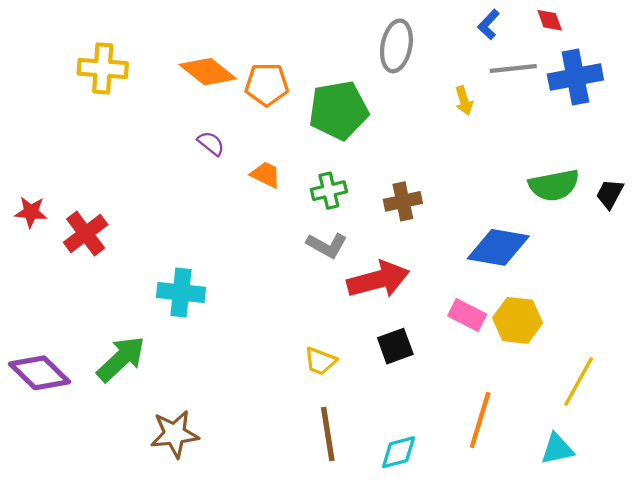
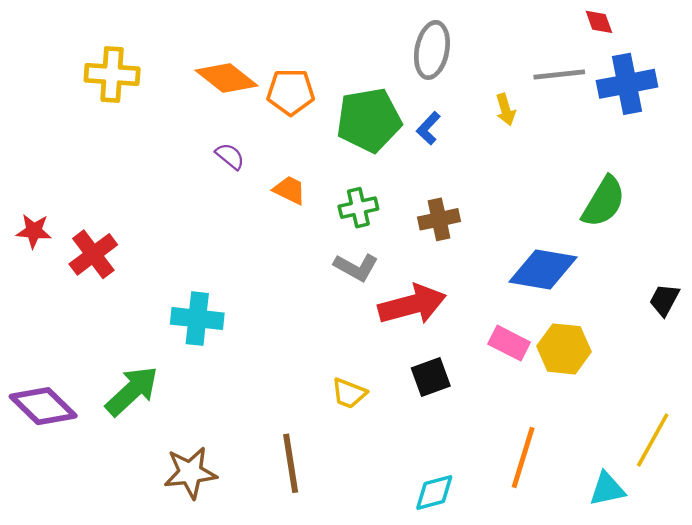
blue L-shape: (489, 24) -> (428, 128), moved
green semicircle: (554, 185) -> (604, 202), turned -48
black trapezoid: (610, 194) -> (664, 300), moved
yellow line: (579, 381) -> (653, 440), moved
brown line: (328, 434) -> (291, 463), moved

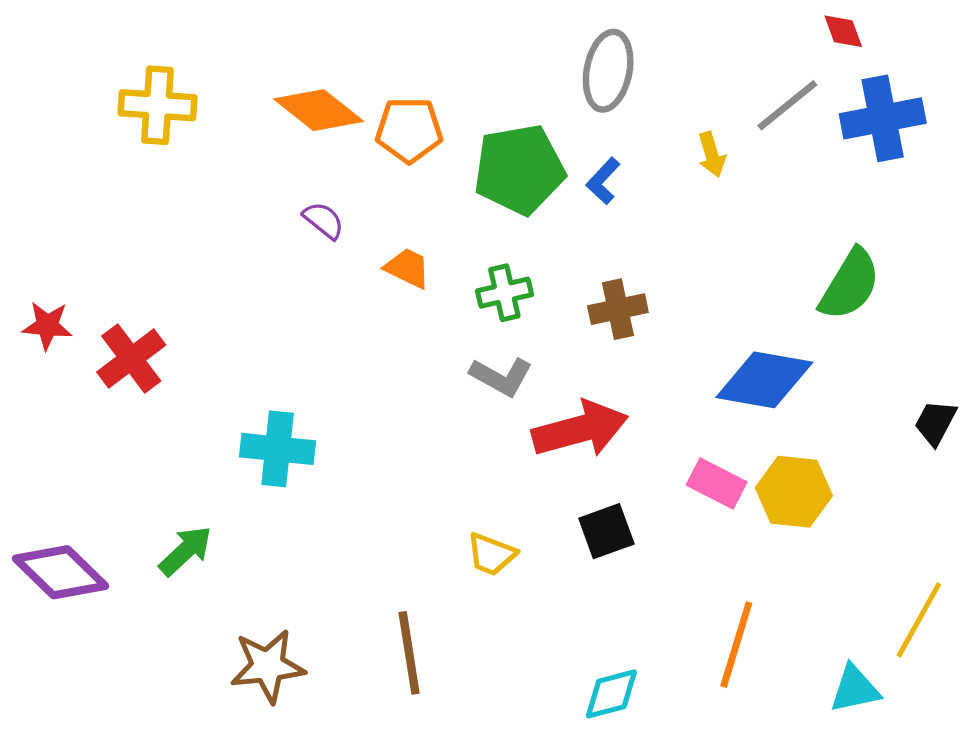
gray line: (559, 75) -> (787, 105), turned -33
green arrow: (132, 391) -> (185, 551), size x0.7

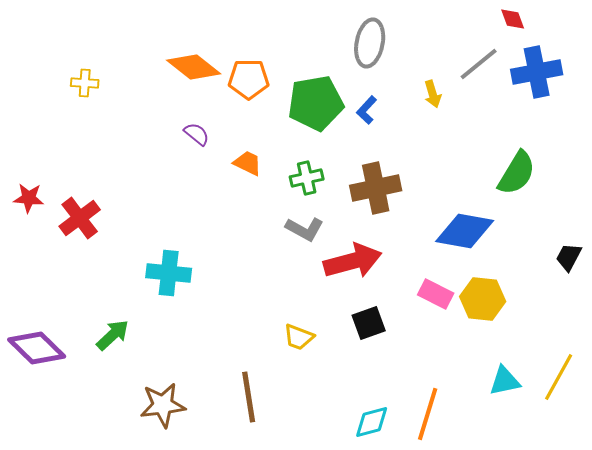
yellow cross: (157, 105) -> (85, 83), moved, size x0.6
brown cross: (618, 309) -> (376, 188), size x1.4
orange line: (736, 645) -> (428, 414), moved
cyan triangle: (855, 689) -> (505, 381), moved

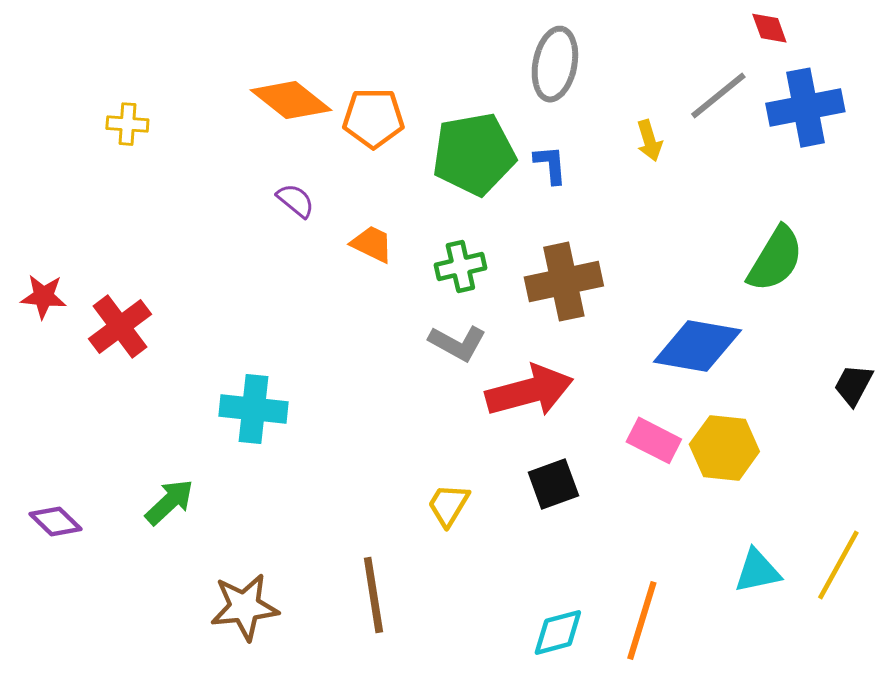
blue L-shape: (367, 110) -> (550, 165), turned 132
yellow trapezoid: (299, 337) -> (448, 505), turned 100
purple diamond: (37, 348) -> (55, 521), size x0.6

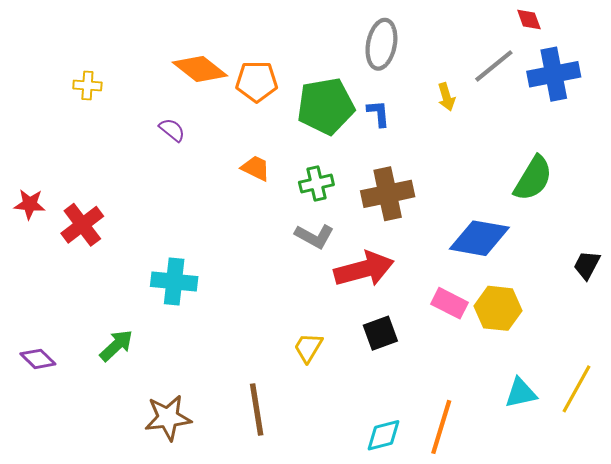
purple semicircle: (295, 201) -> (172, 130), moved

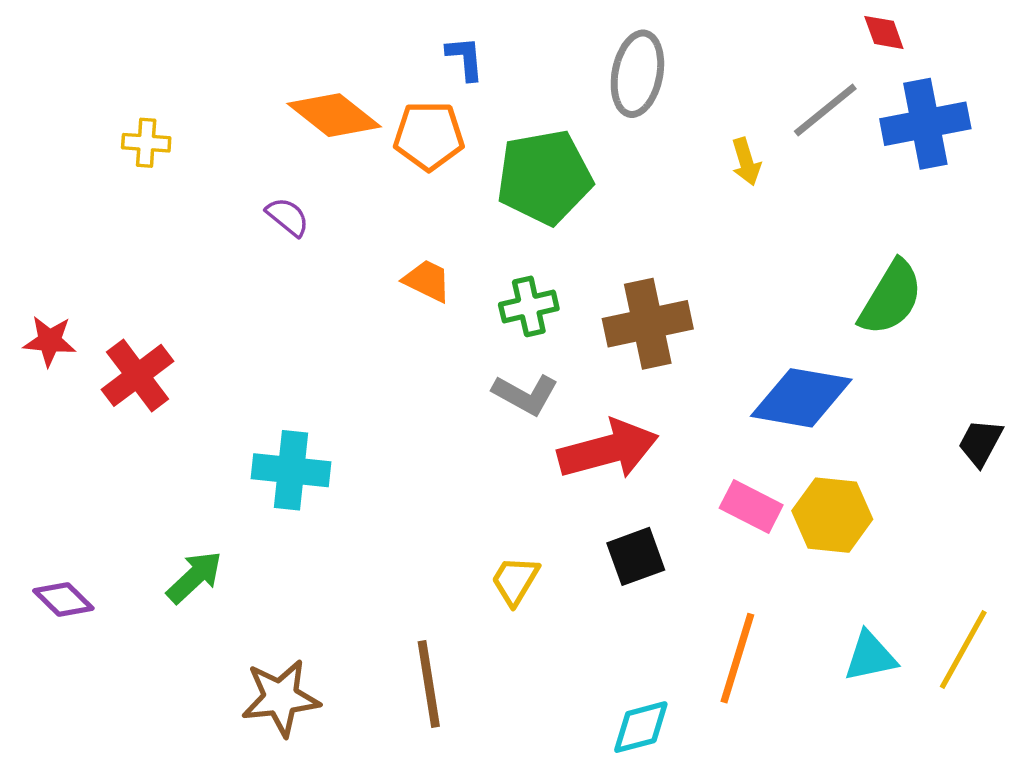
blue L-shape: (378, 113) -> (465, 58), moved
orange line: (441, 427) -> (737, 658), moved

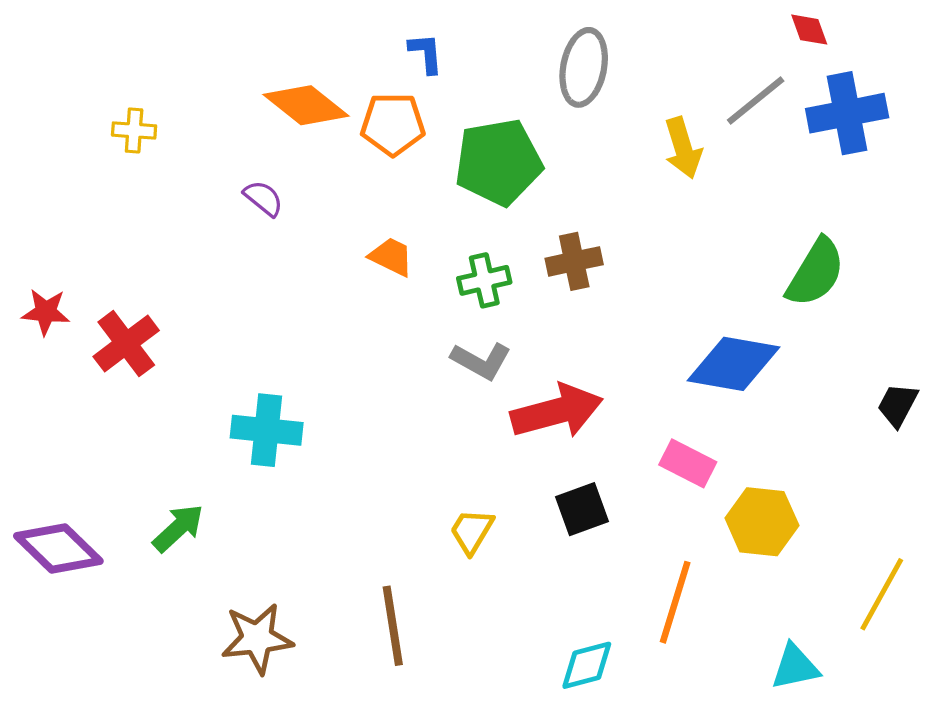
yellow arrow: (746, 162) -> (683, 148), size x1.4
brown cross: (648, 324) -> (574, 261), moved, size x0.7
yellow hexagon: (832, 515) -> (762, 522), moved
purple diamond: (63, 600) -> (58, 549), size x1.6
cyan triangle: (870, 656) -> (795, 667), moved

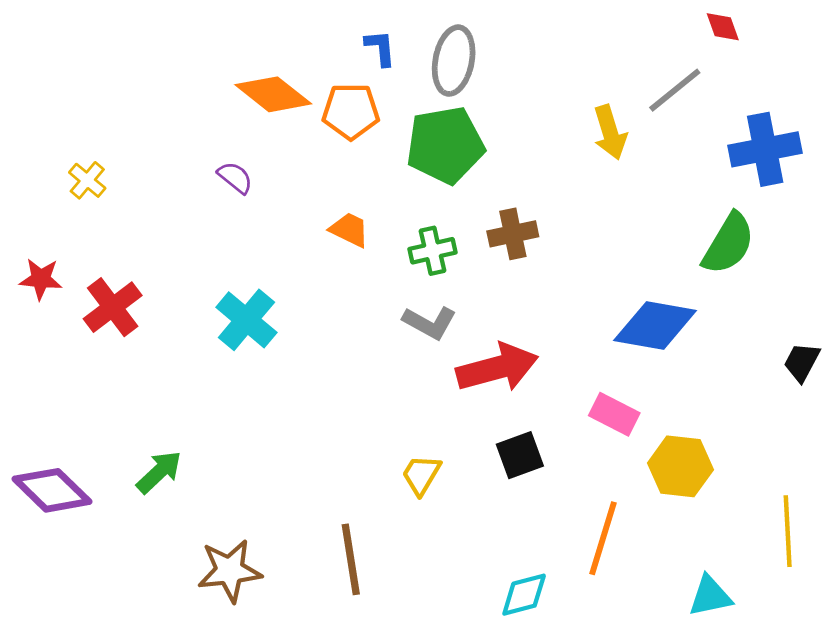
gray ellipse: (584, 67) -> (454, 61), moved
blue cross: (847, 113) -> (765, 149), moved
yellow cross: (134, 130) -> (87, 180), moved, turned 36
cyan cross: (267, 430) -> (246, 320), moved, turned 34
yellow line: (882, 594) -> (788, 531), turned -32

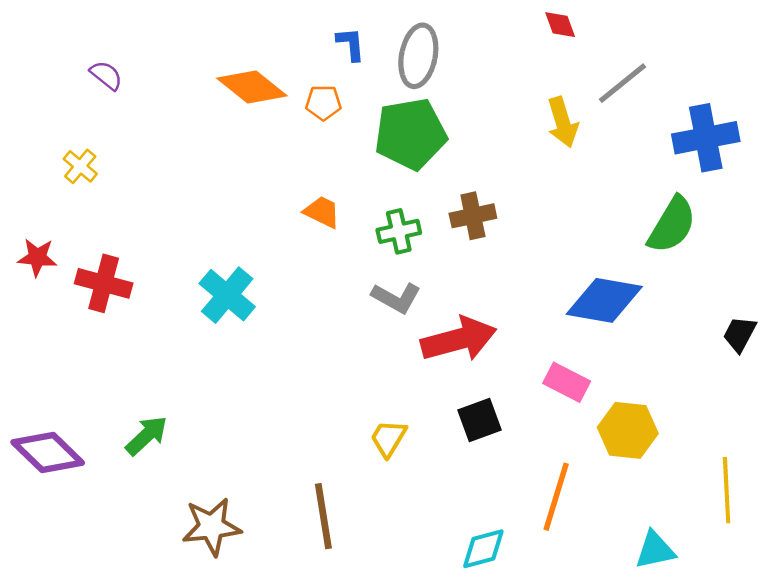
red diamond: (723, 27) -> (560, 25), moved
orange pentagon: (351, 111) -> (323, 103), size x0.7
purple semicircle: (235, 177) -> (106, 75), moved
red cross: (113, 307) -> (104, 283), turned -38

